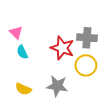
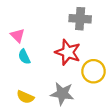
gray cross: (87, 38) -> (80, 19), moved

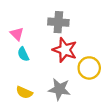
gray cross: (80, 19) -> (58, 22), moved

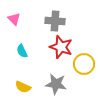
pink triangle: (17, 34) -> (14, 19), moved

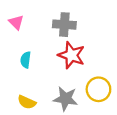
cyan semicircle: (22, 51) -> (26, 60), turned 32
yellow circle: (84, 64) -> (98, 89), moved

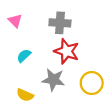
cyan semicircle: (26, 60) -> (24, 56), turned 40
gray star: (66, 99) -> (53, 80), moved

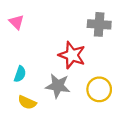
gray cross: (60, 23) -> (99, 24), moved
cyan semicircle: (24, 56) -> (20, 74), moved, turned 152

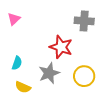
pink triangle: (16, 22) -> (14, 19), turned 32
gray star: (58, 86) -> (49, 73), turned -30

